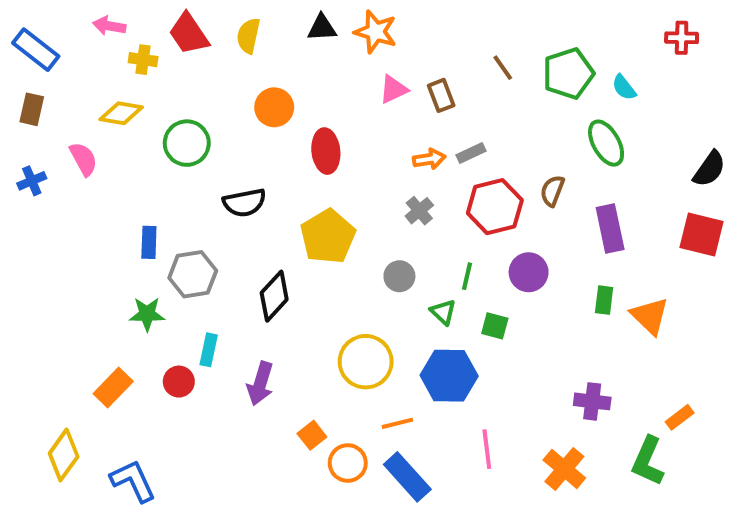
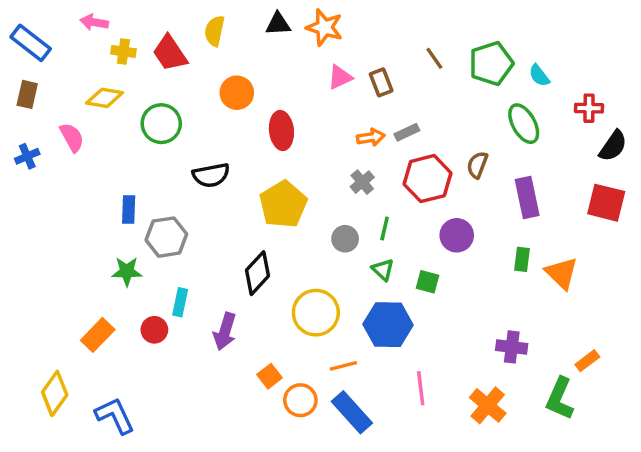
red trapezoid: (189, 34) -> (170, 53), moved
red cross: (682, 38) -> (589, 108), moved
green line: (467, 276) -> (385, 228), moved
black diamond: (274, 296) -> (257, 273), moved

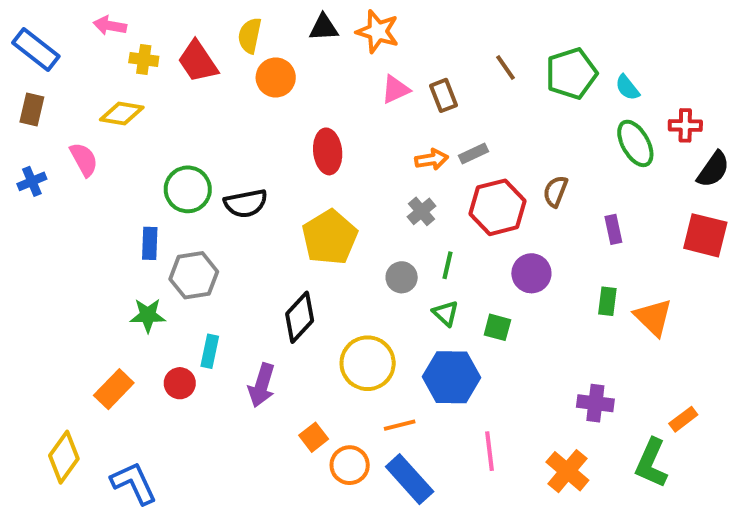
orange circle: (237, 93) -> (276, 77), moved
green circle: (161, 124) -> (188, 189), moved
green ellipse: (524, 124) -> (635, 143), moved
purple rectangle: (527, 197) -> (613, 229), size x0.6

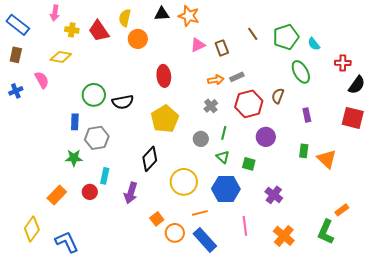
pink arrow: (110, 26) -> (55, 13), turned -91
green ellipse: (635, 143) -> (301, 72), moved
purple cross: (595, 403) -> (274, 195), moved, turned 30

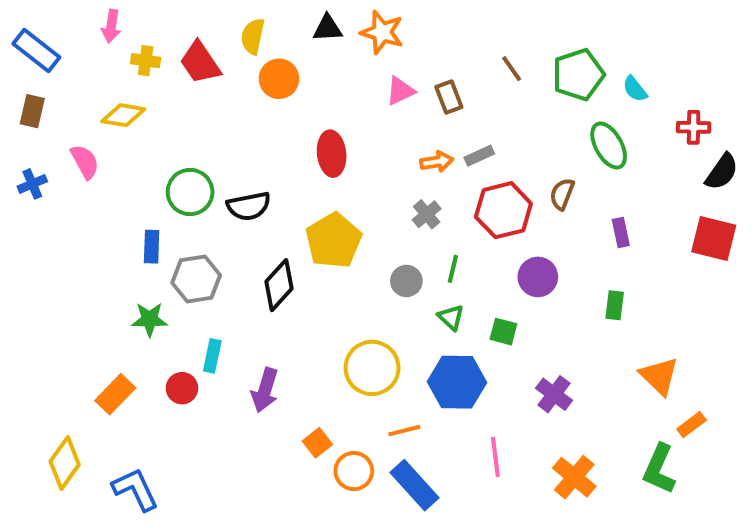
black diamond: (150, 159) -> (279, 285), moved
orange triangle: (327, 159) -> (659, 376), moved

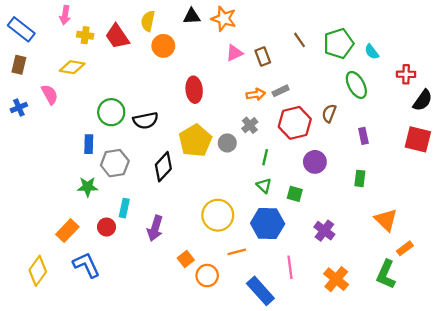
gray circle: (406, 281) -> (227, 143), moved
blue rectangle: (414, 485) -> (260, 291), moved
blue L-shape: (135, 489) -> (86, 265), moved

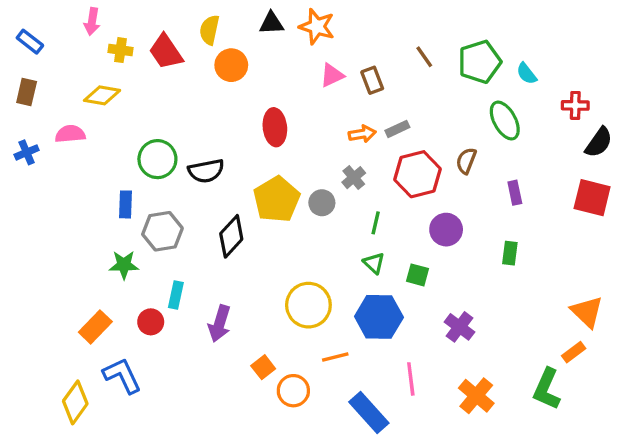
blue rectangle: (21, 29) -> (30, 42), size x0.7
pink semicircle: (50, 94) -> (70, 134), turned -66
orange triangle: (386, 220) -> (587, 312), moved
yellow diamond: (38, 271) -> (75, 402), moved

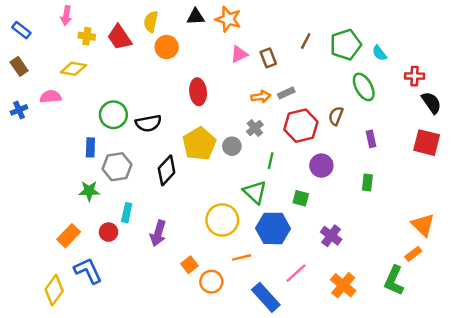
brown line: (424, 57) -> (306, 41), turned 63
brown rectangle: (27, 92) -> (19, 66), turned -48
black semicircle: (599, 142) -> (431, 103), turned -70
green triangle: (374, 263) -> (255, 192), moved, size x1.5
pink line: (411, 379) -> (296, 273), turned 55

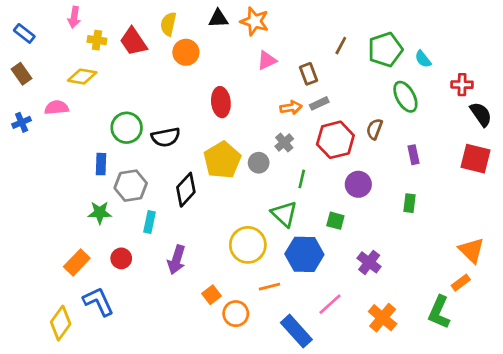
brown rectangle: (268, 58) -> (308, 74), moved
cyan rectangle: (127, 213) -> (150, 222), moved

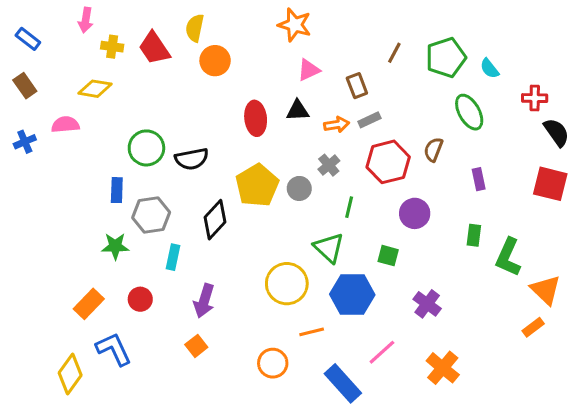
black triangle: (218, 19) -> (298, 111), moved
orange square: (211, 295) -> (196, 346), moved
green L-shape: (439, 312) -> (508, 257), moved

